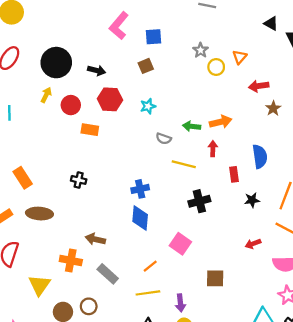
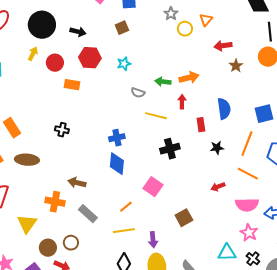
brown square: (215, 278) -> (184, 218), turned -30

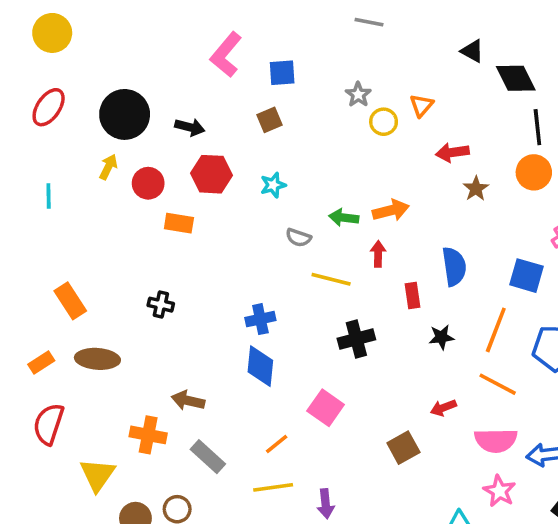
blue square: (264, 114) -> (527, 276), turned 30
brown square: (184, 218) -> (403, 448), moved

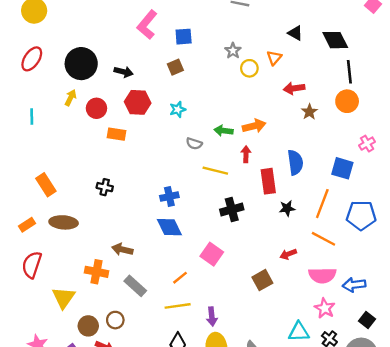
black triangle: (472, 51) -> (295, 33), moved
red rectangle: (413, 295) -> (268, 181), size x1.5
blue diamond: (260, 366) -> (169, 227), turned -32

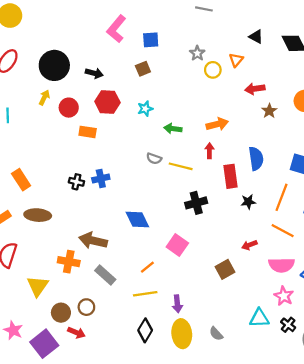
green arrow: (224, 131) -> (173, 129), moved
gray semicircle: (194, 144) -> (154, 159), moved
blue cross: (169, 197) -> (101, 178), moved
brown arrow: (122, 249) -> (93, 241), size x1.4

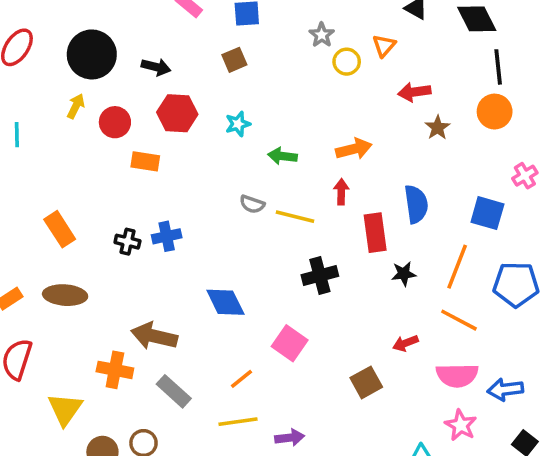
orange rectangle: (21, 180) -> (60, 229), moved
purple arrow: (177, 304) -> (290, 438), turned -91

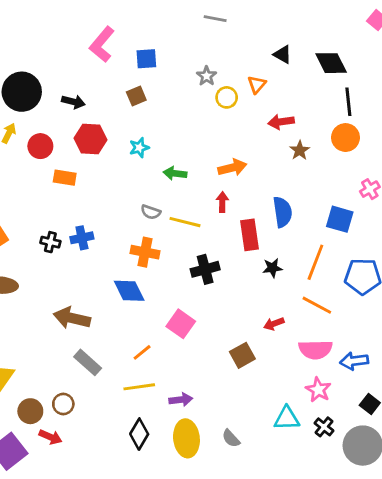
orange cross: (115, 370) -> (145, 252), moved

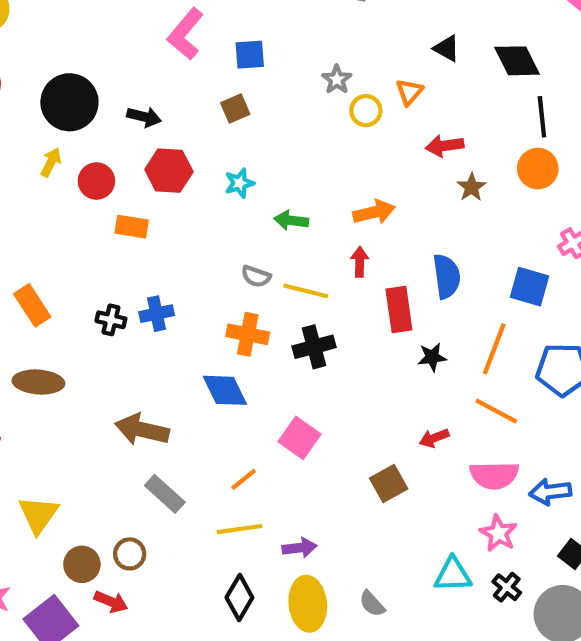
black cross: (205, 269) -> (314, 347), moved

